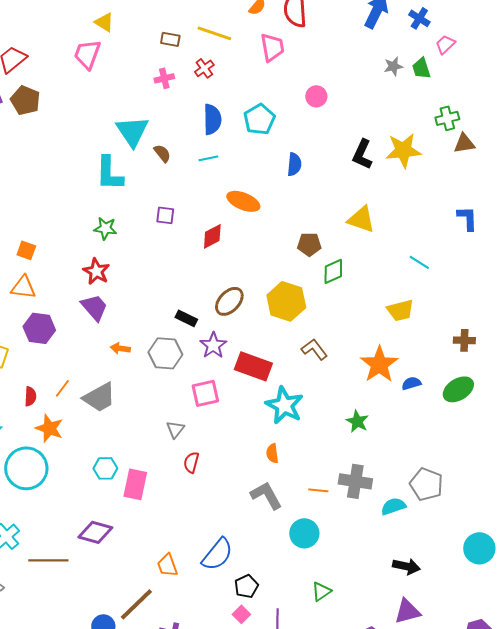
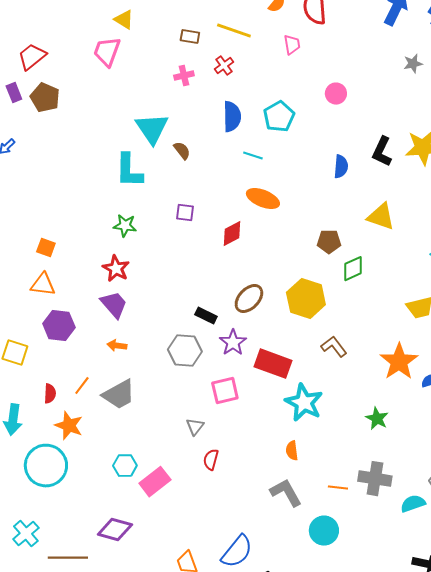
pink trapezoid: (272, 47) -> (292, 45), size x0.7
cyan line: (208, 158) -> (253, 156), moved, turned 30
blue semicircle: (294, 164) -> (341, 167), moved
orange arrow: (120, 348) -> (117, 346), moved
pink rectangle: (135, 484) -> (155, 482), turned 40

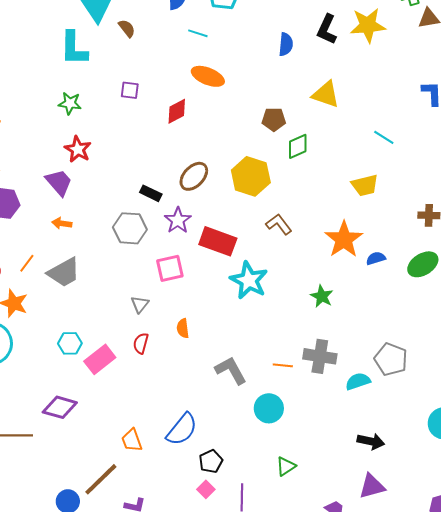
red star: (116, 269) -> (78, 149), moved
orange semicircle: (292, 451) -> (183, 328), moved
red semicircle: (211, 460) -> (141, 343), moved

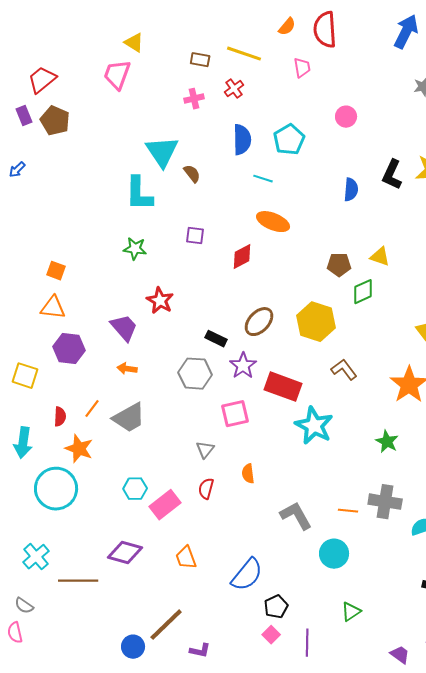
yellow triangle: (326, 94) -> (380, 257), moved, size x0.7
red star: (78, 149) -> (160, 301), moved
orange trapezoid: (132, 440) -> (186, 558), moved

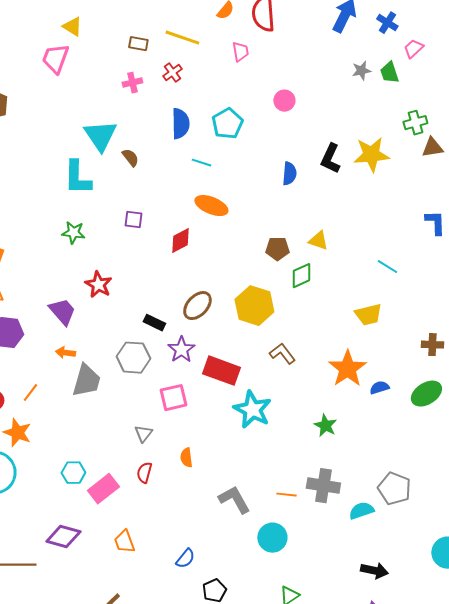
gray trapezoid: (129, 418) -> (86, 381), moved, turned -45
blue semicircle: (247, 575) -> (185, 559), size x0.6

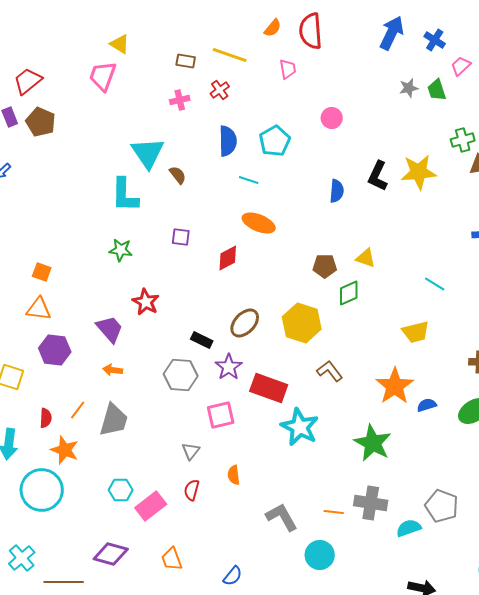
gray trapezoid: (86, 381) -> (114, 420), moved
green star: (325, 426) -> (373, 443), size x1.6

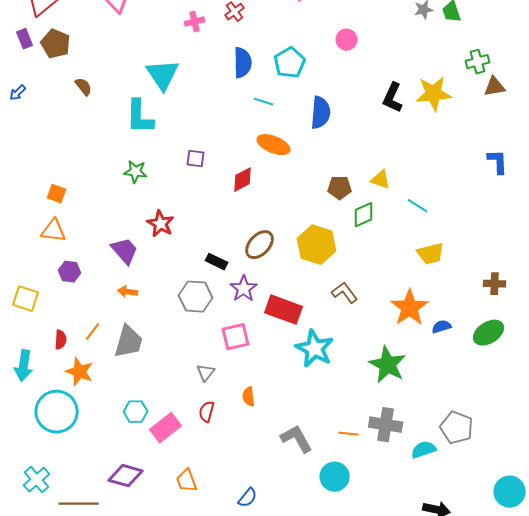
brown semicircle: (178, 175) -> (84, 87), moved
blue semicircle: (337, 191) -> (321, 113), moved, size x1.4
cyan line: (435, 284) -> (418, 206), moved
purple hexagon: (55, 350) -> (70, 272), size x0.7

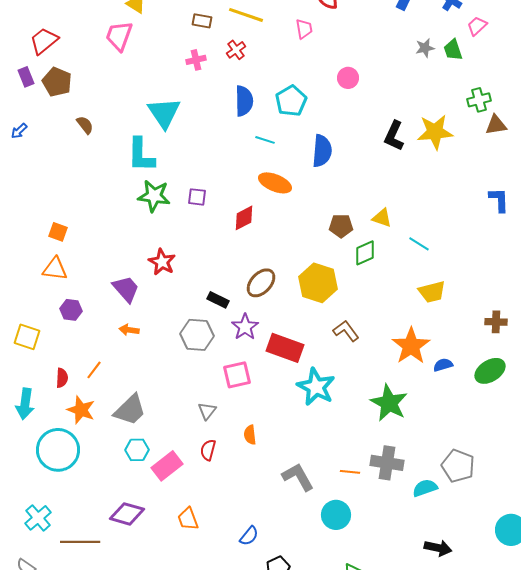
green star: (136, 172) -> (154, 196), moved, size x1.4
gray trapezoid: (129, 342) -> (130, 410), moved, turned 30

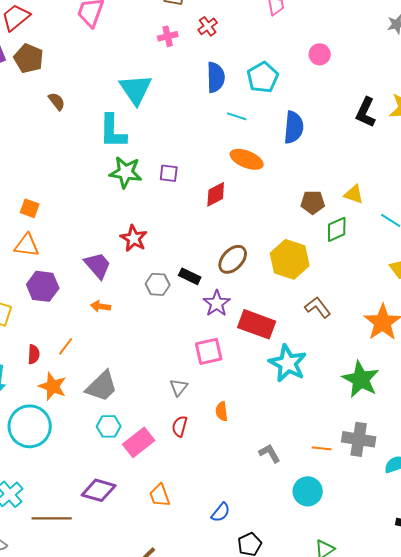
purple hexagon: (71, 310) -> (43, 286), size x1.4
gray hexagon: (197, 335) -> (158, 284), moved, size x0.7
gray L-shape: (298, 477) -> (270, 453), size x0.7

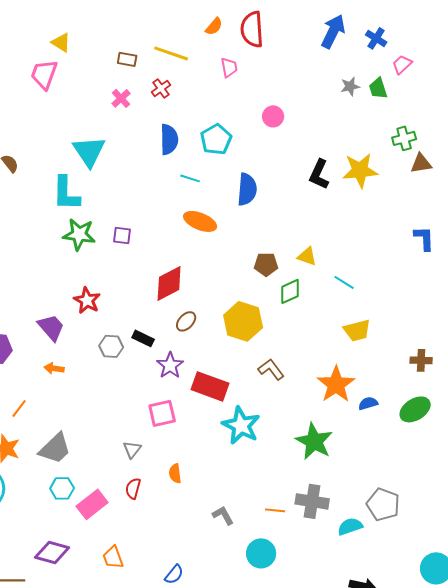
pink cross: (168, 36) -> (121, 98), turned -30
red diamond: (216, 194) -> (169, 283), moved, size x1.4
brown ellipse: (233, 259) -> (186, 321), size x0.7

